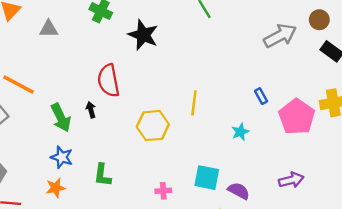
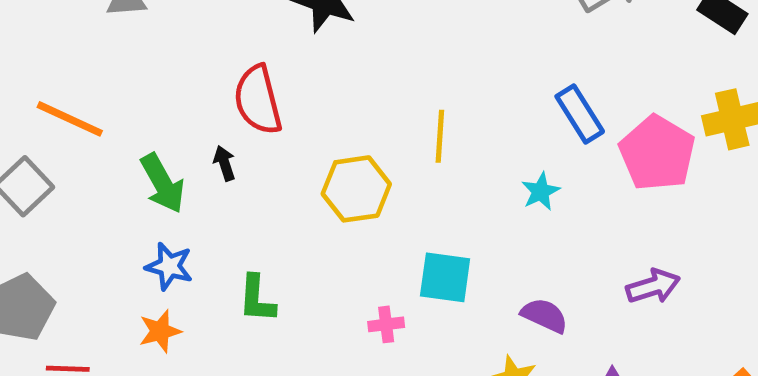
blue rectangle: (261, 96) -> (580, 114), size x1.6
cyan square: (207, 178) -> (445, 277), moved

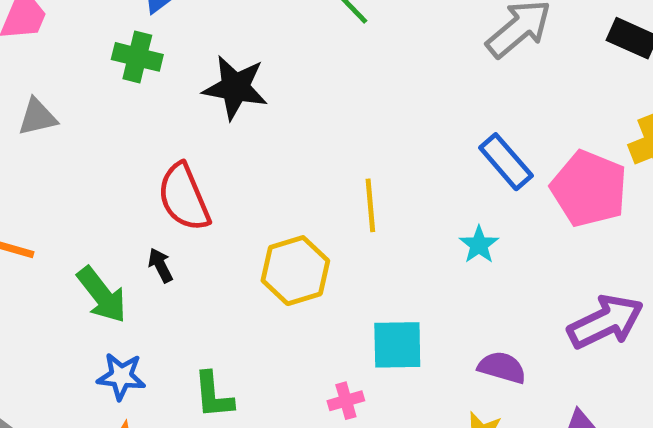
purple arrow: (653, 286) -> (606, 322), size x1.4

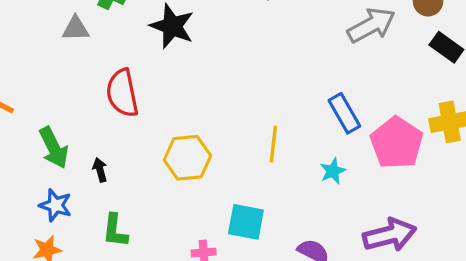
gray triangle: (37, 117) -> (76, 29), moved
yellow line: (370, 205) -> (273, 144), moved
cyan star: (479, 245) -> (333, 171), moved
black arrow: (160, 265) -> (100, 170), moved

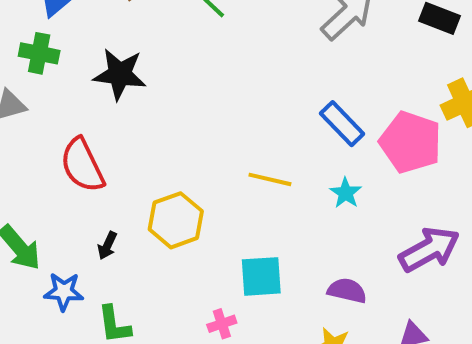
yellow line: (273, 144) -> (270, 179), turned -69
black arrow: (100, 170) -> (107, 246), moved, turned -125
blue star: (55, 205) -> (64, 291), moved

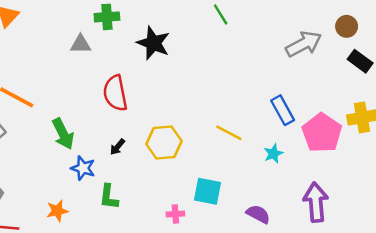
green cross: (39, 53) -> (107, 17), turned -30
purple arrow: (429, 249) -> (316, 202), turned -81

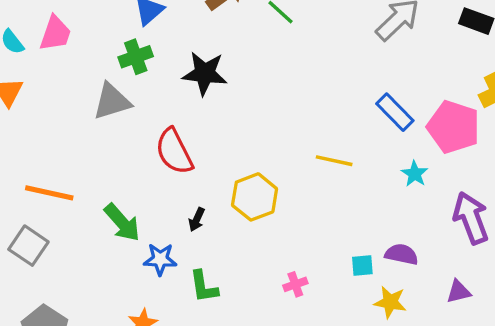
gray triangle: (81, 44) -> (112, 101), size x1.4
cyan star: (273, 154) -> (415, 174), moved
cyan square: (208, 191) -> (362, 265), moved, size x0.6

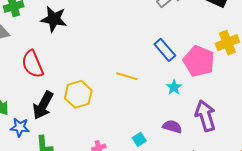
black arrow: (197, 220) -> (43, 105), size x2.0
purple semicircle: (402, 254) -> (172, 127), moved
cyan square: (362, 265) -> (139, 139), turned -32

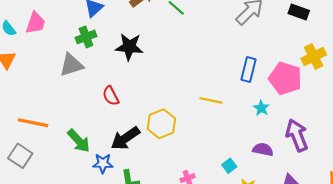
blue rectangle: (165, 50) -> (249, 70), turned 60
red semicircle: (33, 64) -> (111, 96), size x0.7
black arrow: (43, 105) -> (125, 138), turned 32

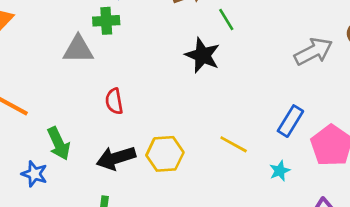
black star: (129, 47) -> (202, 55), moved
cyan star: (261, 108) -> (280, 171), moved
blue star: (103, 163) -> (34, 174), moved

